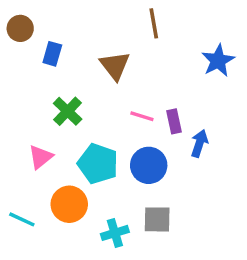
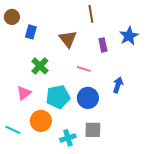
purple rectangle: (174, 121) -> (103, 45), moved
cyan pentagon: (98, 164) -> (58, 97), turned -30

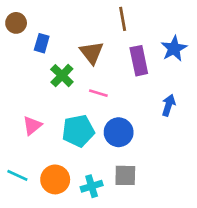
purple rectangle: (103, 45) -> (139, 61), size x1.5
green cross: (40, 66) -> (62, 76), moved
pink line: (84, 69) -> (98, 93), moved
blue arrow: (118, 85) -> (169, 105), moved
orange circle: (41, 121) -> (55, 179), moved

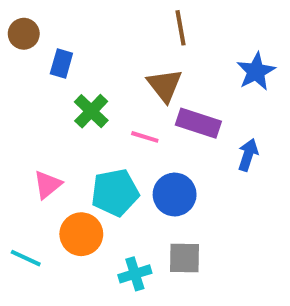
brown triangle: (92, 53) -> (165, 85), moved
purple rectangle: (139, 61) -> (198, 123), moved, turned -60
orange circle: (55, 179) -> (81, 234), moved

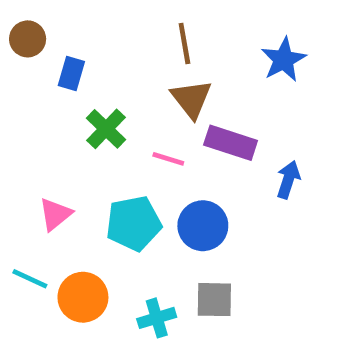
brown line: (181, 28) -> (184, 44), moved
blue star: (256, 71) -> (284, 60), moved
orange circle: (81, 234) -> (83, 297), moved
cyan line: (26, 258) -> (30, 279), moved

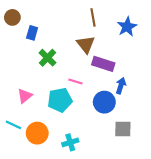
brown line: (184, 44) -> (93, 17), moved
pink line: (168, 159) -> (75, 81), moved
blue arrow: (288, 180) -> (121, 86), moved
blue circle: (203, 226) -> (104, 102), moved
gray square: (214, 300) -> (123, 129), moved

